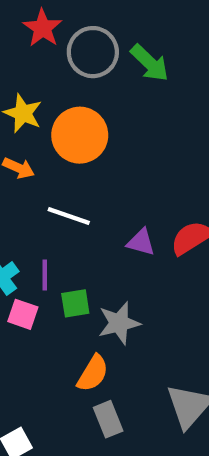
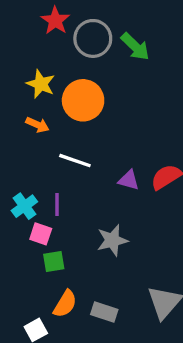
green square: (75, 303) -> (54, 262), moved
orange semicircle: (93, 373) -> (65, 304), moved
gray rectangle: (108, 419) -> (104, 312), turned -50

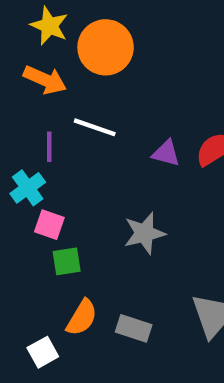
orange arrow: (37, 125) -> (45, 80), size x1.4
purple line: (57, 205) -> (49, 147), moved

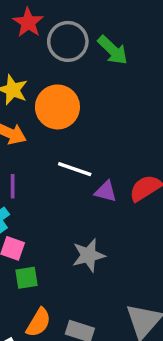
white line: (95, 127) -> (75, 169), moved

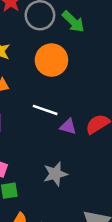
orange circle: (57, 107) -> (51, 60), moved

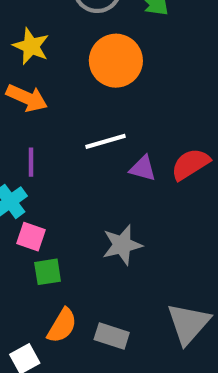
white line: (45, 110) -> (106, 141), turned -35

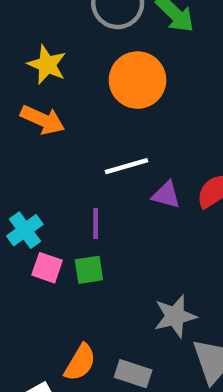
purple line: (31, 162) -> (96, 224), moved
gray star: (122, 245) -> (175, 316), moved
green square: (48, 272) -> (89, 270), moved

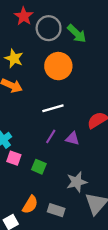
purple triangle: (166, 195) -> (72, 139), moved
purple line: (96, 224) -> (51, 136), moved, turned 32
green square: (89, 270) -> (39, 167), moved, turned 32

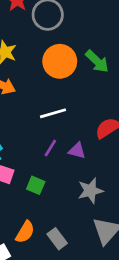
green arrow: (77, 34) -> (97, 61), moved
gray star: (77, 182) -> (90, 191), moved
gray rectangle: (56, 210) -> (57, 239), turned 35

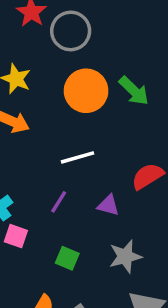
purple line: (50, 148) -> (59, 202), moved
green square: (36, 185) -> (67, 258), moved

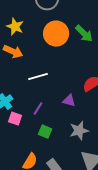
white line: (77, 157) -> (38, 77), moved
purple line: (59, 202) -> (38, 109), moved

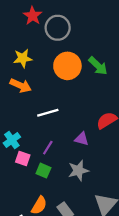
yellow star: (15, 27) -> (23, 58), turned -30
gray star: (79, 131) -> (78, 171), moved
green square: (45, 132) -> (43, 171), moved

